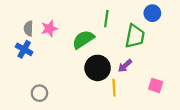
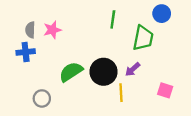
green semicircle: (83, 39) -> (71, 72), moved
blue cross: (24, 49) -> (26, 52), turned -35

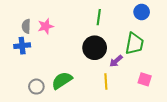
green trapezoid: (143, 38) -> (134, 44), moved
green semicircle: (71, 72) -> (62, 80), moved
black circle: (104, 72) -> (95, 48), moved

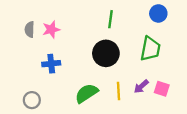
blue cross: (22, 46) -> (51, 64), moved
purple arrow: (116, 61) -> (141, 86), moved
green semicircle: (62, 80) -> (87, 93), moved
gray circle: (36, 87) -> (32, 100), moved

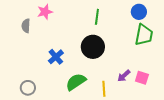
pink star: (51, 29) -> (45, 12), moved
green trapezoid: (150, 49) -> (144, 35), moved
blue cross: (51, 64) -> (56, 57), moved, turned -35
yellow line: (118, 91) -> (104, 89), moved

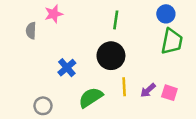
gray circle: (28, 88) -> (43, 106), moved
yellow line: (104, 89) -> (124, 87), moved

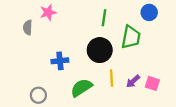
green trapezoid: (172, 41) -> (131, 37), moved
blue cross: (67, 68) -> (60, 61), turned 35

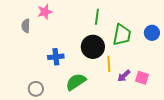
blue circle: (149, 12) -> (152, 33), moved
yellow line: (112, 78) -> (109, 64), moved

